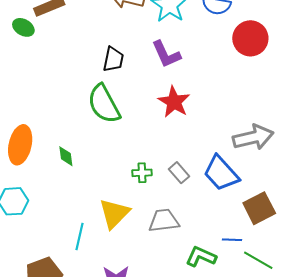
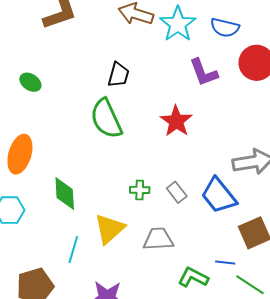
green ellipse: (23, 27) -> (30, 82), moved
purple L-shape: (166, 54) -> (204, 72), moved
green diamond: (66, 156) -> (65, 193), moved, size x1.6

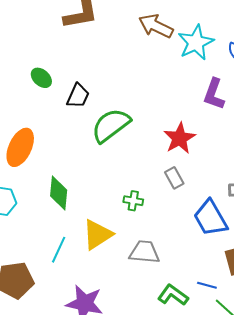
purple L-shape: (204, 72) -> (214, 94), turned 32
black trapezoid: (118, 75) -> (78, 96), moved
green semicircle: (106, 119) -> (111, 125), turned 69
gray rectangle: (177, 192) -> (174, 178), moved

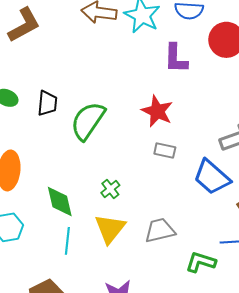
gray rectangle: (174, 178) -> (165, 150), turned -30
green cross: (133, 201) -> (110, 189), moved, turned -30
cyan line: (59, 250) -> (67, 241), moved

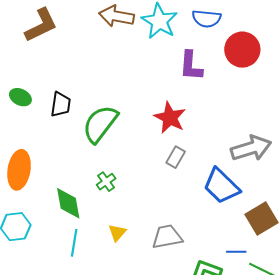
gray rectangle: (165, 150) -> (176, 157), turned -75
green cross: (110, 189) -> (106, 182), moved
yellow triangle: (110, 229) -> (117, 233), size x0.6

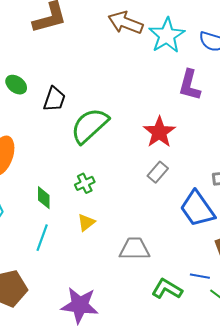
green diamond: (68, 203) -> (44, 198), size x0.7
yellow triangle: (117, 233) -> (86, 223), moved

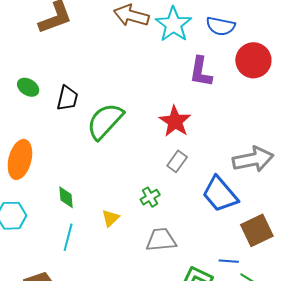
green cross: (85, 183) -> (150, 197), moved

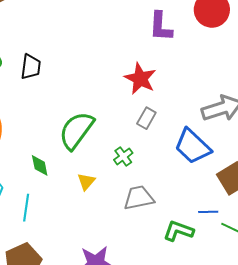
green semicircle: (105, 121) -> (76, 130), moved
cyan line: (68, 237) -> (26, 208), moved

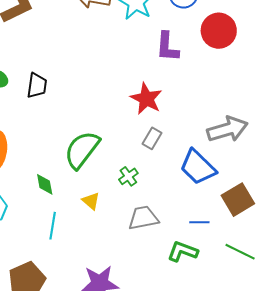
yellow triangle: (86, 182) -> (91, 201), turned -30
cyan line: (26, 208) -> (53, 226), moved
blue line: (208, 212) -> (199, 222), moved

